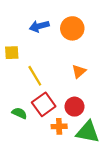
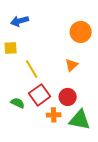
blue arrow: (39, 26) -> (20, 21), moved
orange circle: (72, 28) -> (81, 32), moved

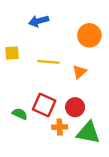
blue arrow: (20, 21) -> (39, 21), moved
yellow line: (32, 69) -> (49, 62), moved, turned -54
red square: (40, 95) -> (44, 105), turned -30

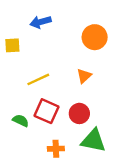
yellow square: (12, 53) -> (12, 45), moved
yellow line: (49, 62) -> (38, 79), moved, turned -30
orange cross: (60, 127) -> (56, 149), moved

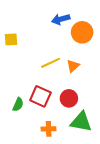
blue arrow: (41, 22) -> (61, 19), moved
yellow line: (38, 79) -> (51, 63), moved
green semicircle: (21, 121) -> (18, 104), turned 88

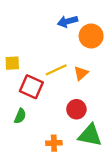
yellow square: (11, 39) -> (12, 63), moved
red square: (40, 96) -> (31, 87), moved

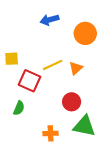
blue arrow: (67, 21) -> (49, 20), moved

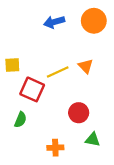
orange circle: (85, 33) -> (94, 21), moved
orange triangle: (76, 68) -> (86, 66), moved, turned -32
green triangle: (84, 126) -> (93, 139), size x0.6

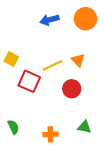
yellow square: (12, 65) -> (11, 59), turned 32
red circle: (79, 113) -> (72, 89), moved
green semicircle: (20, 120) -> (13, 127), moved, turned -48

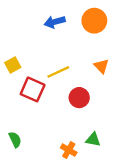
yellow square: (11, 59) -> (13, 65), turned 32
orange triangle: (78, 60) -> (101, 66), moved
orange cross: (51, 134) -> (69, 150), moved, turned 32

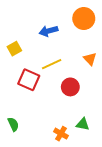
blue arrow: (55, 22) -> (49, 31), moved
yellow square: (13, 65) -> (14, 49), moved

